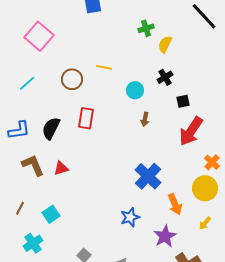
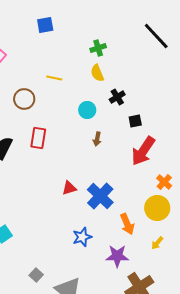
yellow semicircle: (165, 44) -> (97, 73), moved, turned -48
yellow line: (104, 67) -> (54, 78), moved
red triangle: (61, 168) -> (69, 188), moved
purple star: (165, 236) -> (117, 256), turned 30

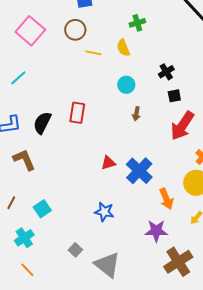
yellow semicircle: (97, 73) -> (123, 48), moved
black cross: (117, 97) -> (166, 72), moved
brown circle: (24, 99) -> (75, 30), moved
blue star: (82, 237) -> (104, 212), moved, turned 30

